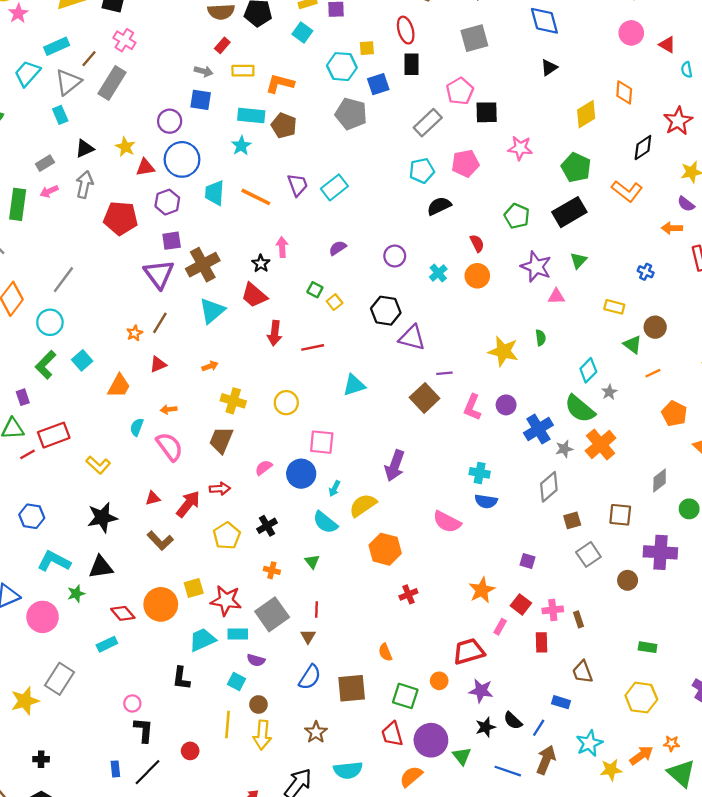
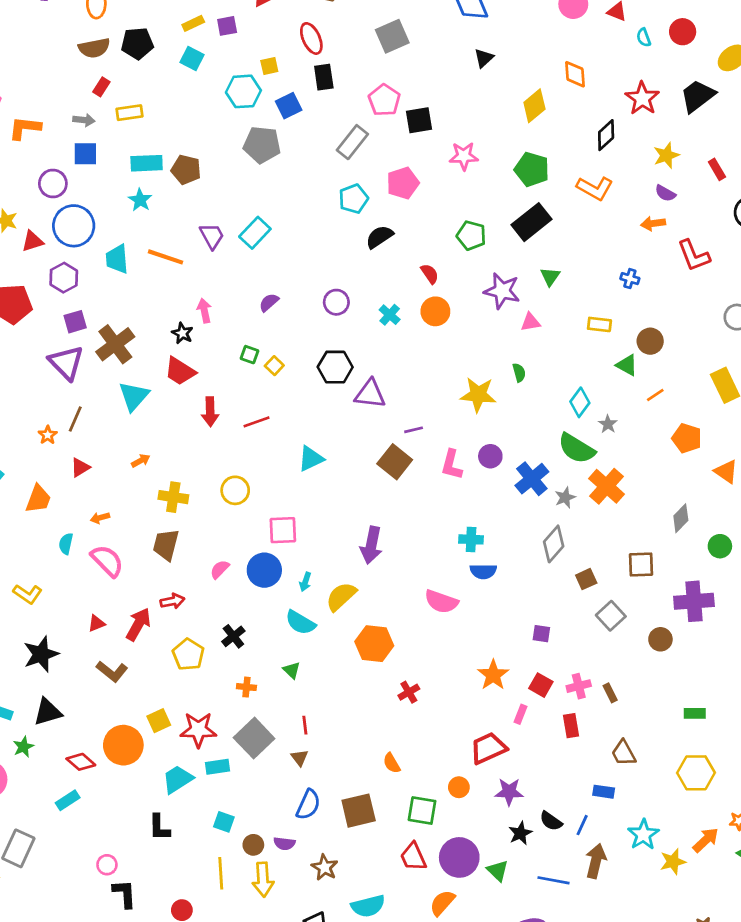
orange L-shape: (280, 84) -> (25, 128), moved
purple semicircle: (256, 660) -> (284, 843), moved

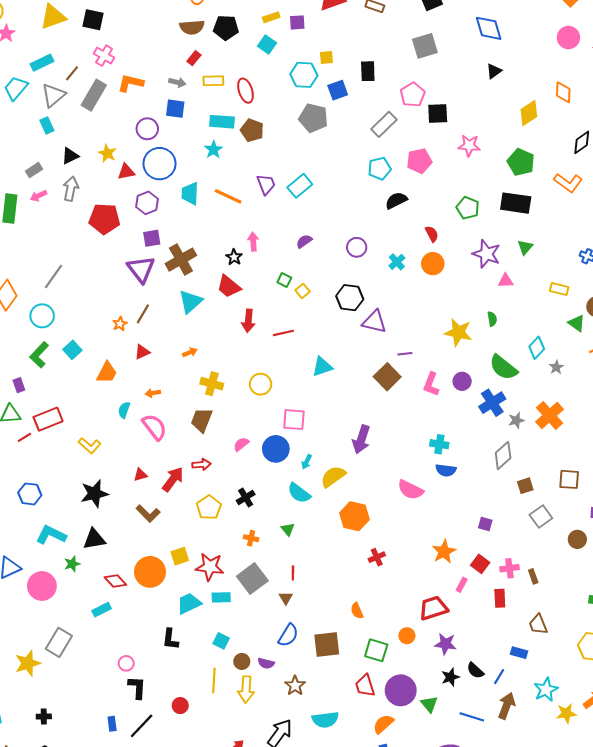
red ellipse: (311, 38) -> (246, 91), moved
black rectangle: (531, 222) -> (516, 203), turned 40
green semicircle: (576, 448) -> (503, 367), moved

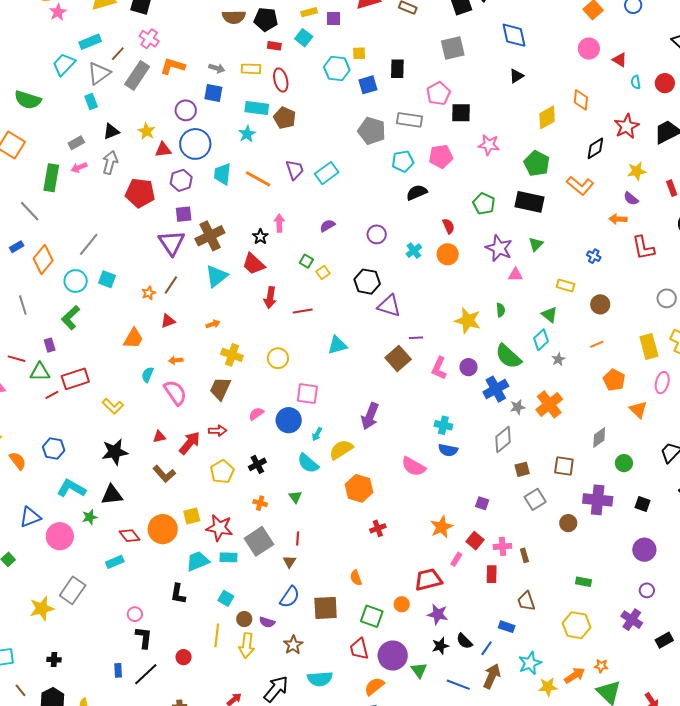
red rectangle: (194, 58) -> (274, 46), moved, turned 56
gray pentagon: (313, 118) -> (372, 131), moved
gray rectangle: (384, 124) -> (410, 120), turned 50
green triangle: (577, 323) -> (549, 315), moved
cyan square: (72, 350) -> (107, 279), moved, turned -30

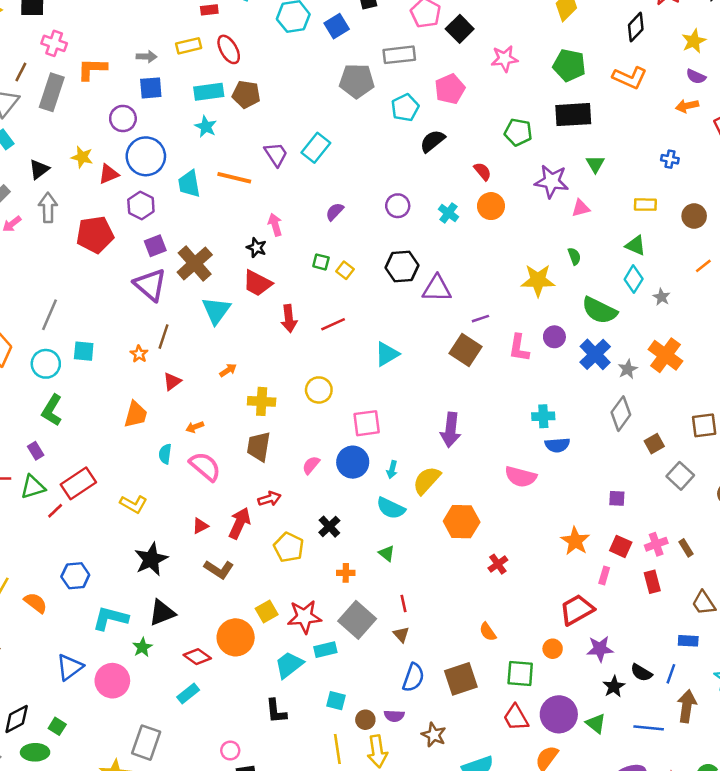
black square: (461, 113) -> (460, 29), turned -30

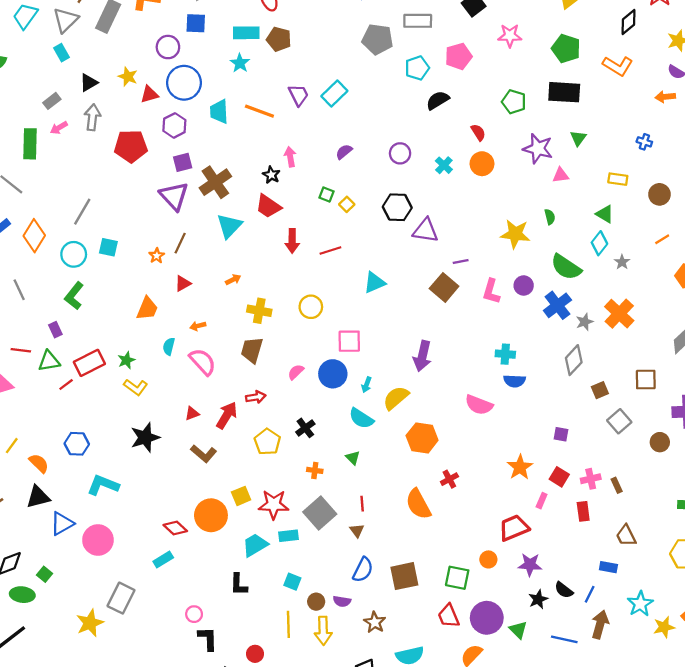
black triangle: (162, 613) -> (38, 497), moved
orange semicircle: (488, 632) -> (418, 504), moved, size x1.8
green star: (142, 647) -> (126, 360), moved

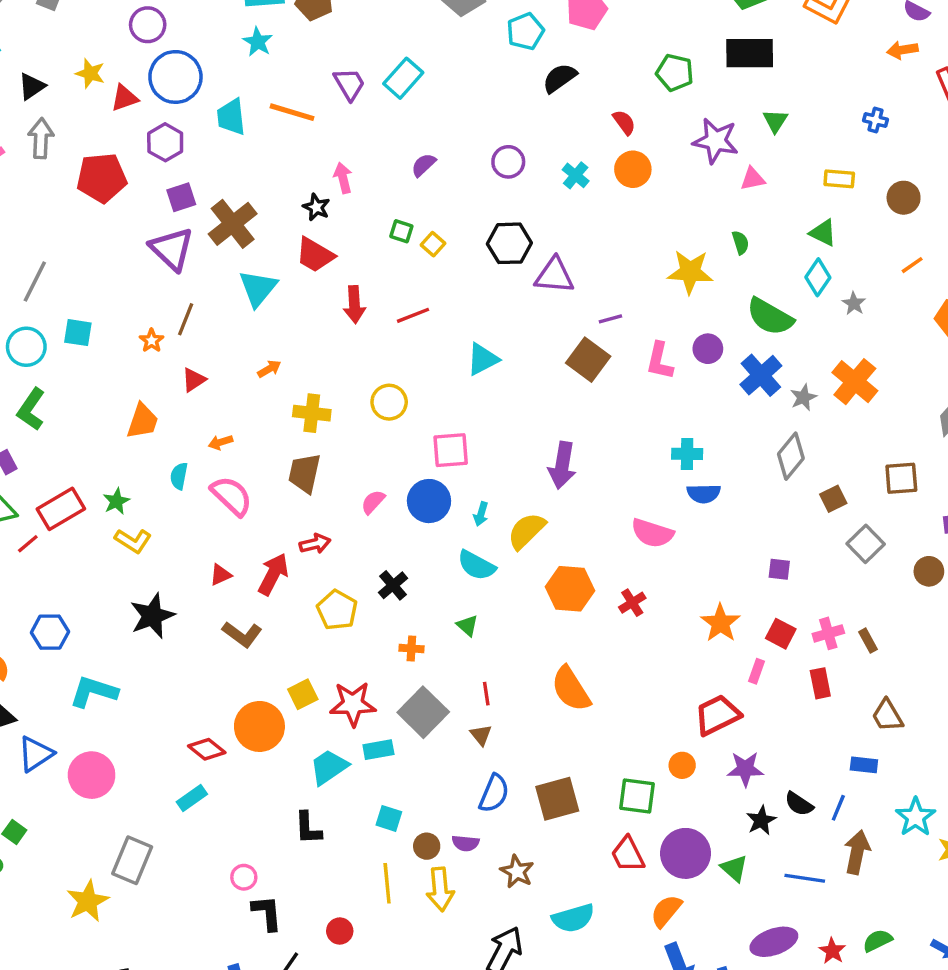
red cross: (449, 479) -> (632, 603), moved

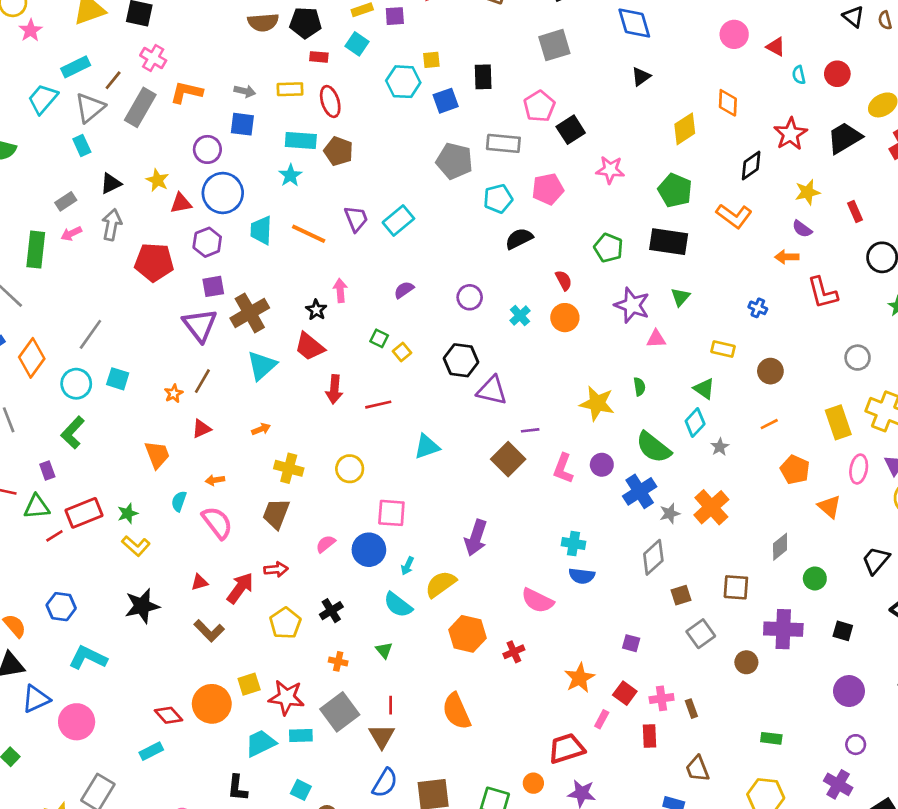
orange trapezoid: (142, 421) -> (157, 455), turned -48
brown triangle: (481, 735) -> (382, 736), size x1.5

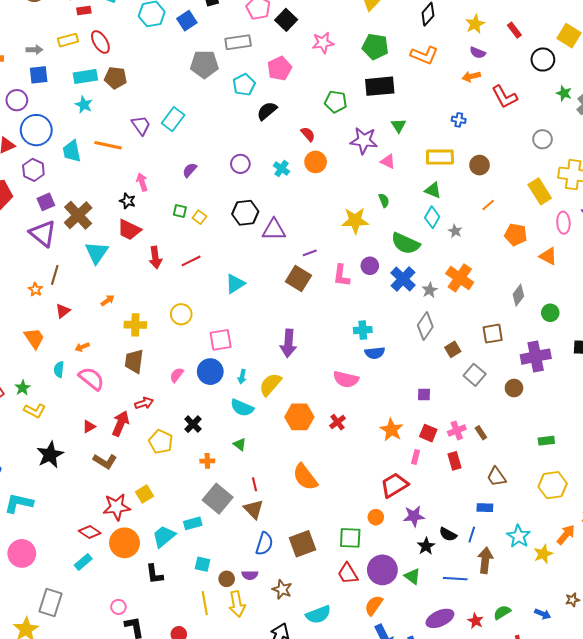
pink triangle: (656, 339) -> (388, 161), turned 42
yellow rectangle: (723, 349) -> (440, 157), size x1.5
red star: (286, 697) -> (117, 507), moved
orange circle: (212, 704) -> (125, 543), moved

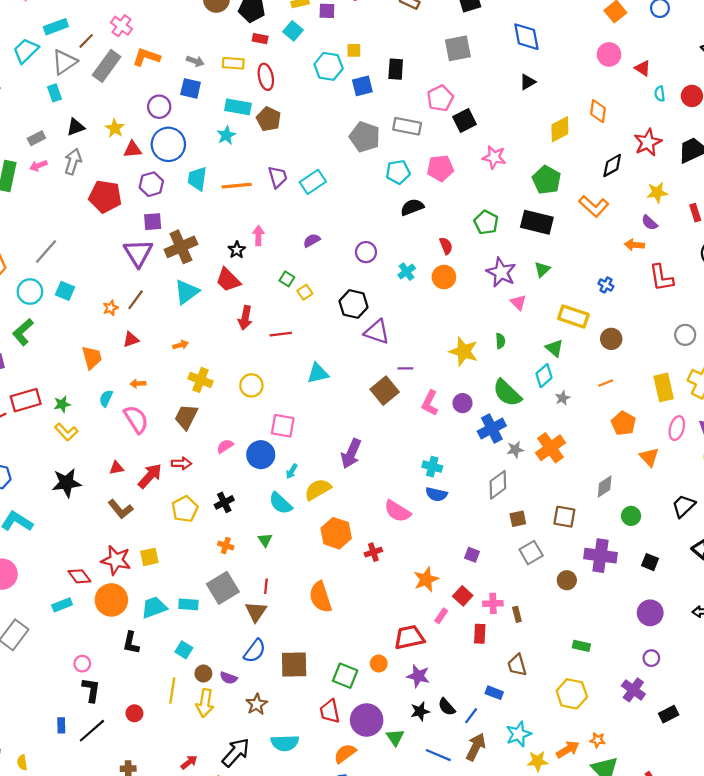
orange line: (108, 145) -> (237, 186), turned -36

